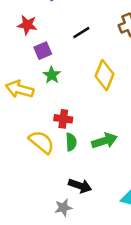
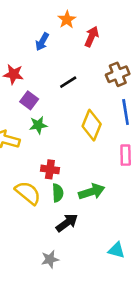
purple square: (43, 51) -> (29, 100), turned -30
green star: (52, 75) -> (38, 125), turned 30
black arrow: (80, 186) -> (67, 223), moved, turned -55

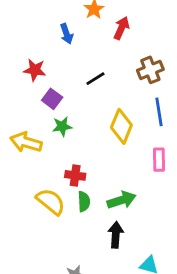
blue arrow: (42, 42) -> (67, 34), turned -48
black arrow: (67, 223) -> (116, 235), moved, turned -50

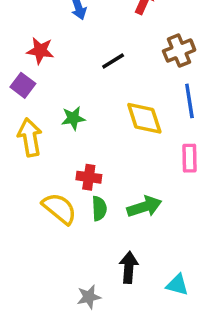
purple square: (52, 99) -> (23, 85), moved
yellow diamond: (121, 126) -> (144, 118), turned -40
yellow arrow: (26, 142) -> (30, 137), turned 64
black arrow: (116, 235) -> (129, 267), moved

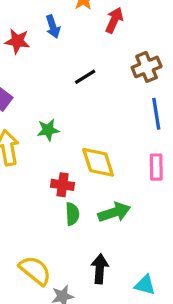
red star: (40, 51) -> (17, 41), moved
yellow diamond: (144, 118) -> (98, 162), moved
yellow semicircle: (59, 208) -> (35, 270), moved

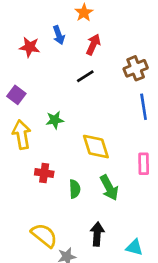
red arrow: (114, 20) -> (93, 44), moved
pink rectangle: (156, 167) -> (144, 164), moved
red cross: (63, 185) -> (44, 173), moved
green arrow: (114, 212) -> (109, 188), turned 80

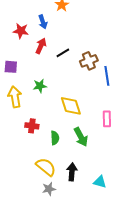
red arrow: (93, 44) -> (41, 46), moved
brown cross: (136, 68) -> (89, 61), moved
purple square: (16, 95) -> (11, 67), turned -32
yellow semicircle: (44, 235) -> (46, 167), moved

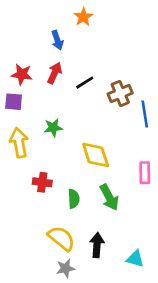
red star: (21, 31) -> (22, 74), moved

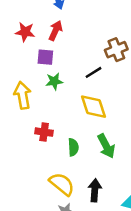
black line: (85, 83) -> (94, 72), moved
purple square: (14, 102) -> (45, 57), moved

